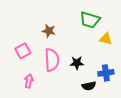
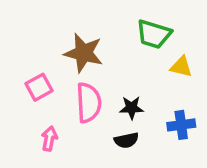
brown star: (49, 31) -> (84, 53), size x1.6
black semicircle: (89, 86) -> (126, 140), moved

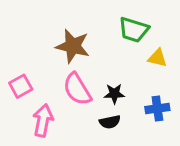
pink square: (39, 87) -> (21, 86), moved
pink semicircle: (89, 103) -> (77, 89), turned 152
pink arrow: (49, 139) -> (43, 120), size x1.5

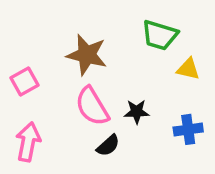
pink square: (21, 86) -> (25, 81), moved
pink arrow: (43, 120) -> (28, 142), moved
black semicircle: (110, 122) -> (108, 145), moved, turned -30

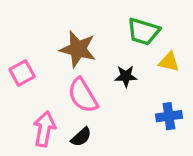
black star: (137, 112) -> (126, 76), moved
pink arrow: (28, 142) -> (44, 129), moved
black semicircle: (108, 145) -> (81, 137), moved

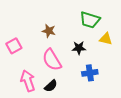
brown star: (78, 49) -> (49, 31), size x0.6
blue cross: (169, 116) -> (90, 73), moved
pink arrow: (44, 129) -> (28, 81), turned -30

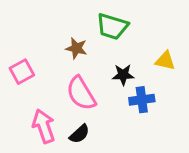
green trapezoid: (90, 20) -> (112, 26), moved
blue cross: (90, 73) -> (142, 100), moved

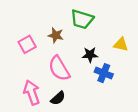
pink square: (22, 72) -> (27, 44), moved
blue cross: (142, 100) -> (104, 73), turned 30

